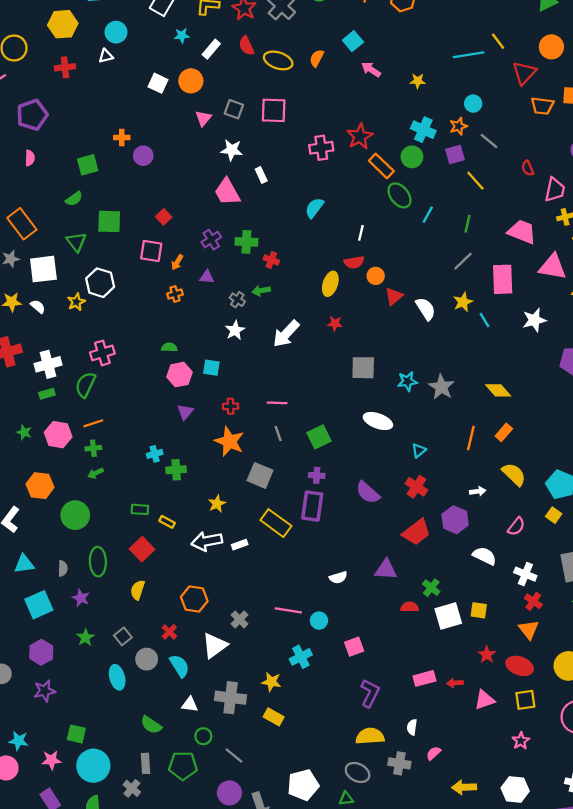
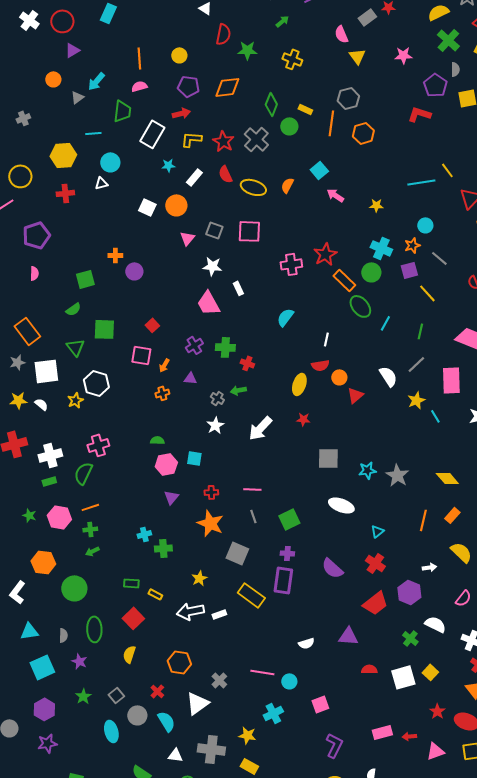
white semicircle: (426, 309) -> (388, 376), moved
green cross: (431, 588) -> (410, 638), moved
yellow square: (479, 610) -> (430, 672), turned 35

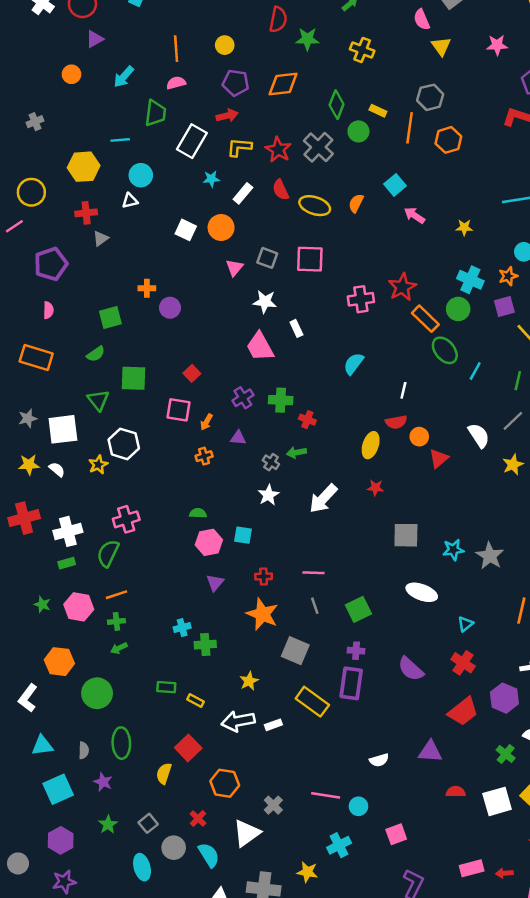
gray triangle: (77, 97) -> (101, 238), moved
orange rectangle: (27, 331) -> (36, 358), moved, turned -36
red square: (133, 618) -> (188, 748), moved

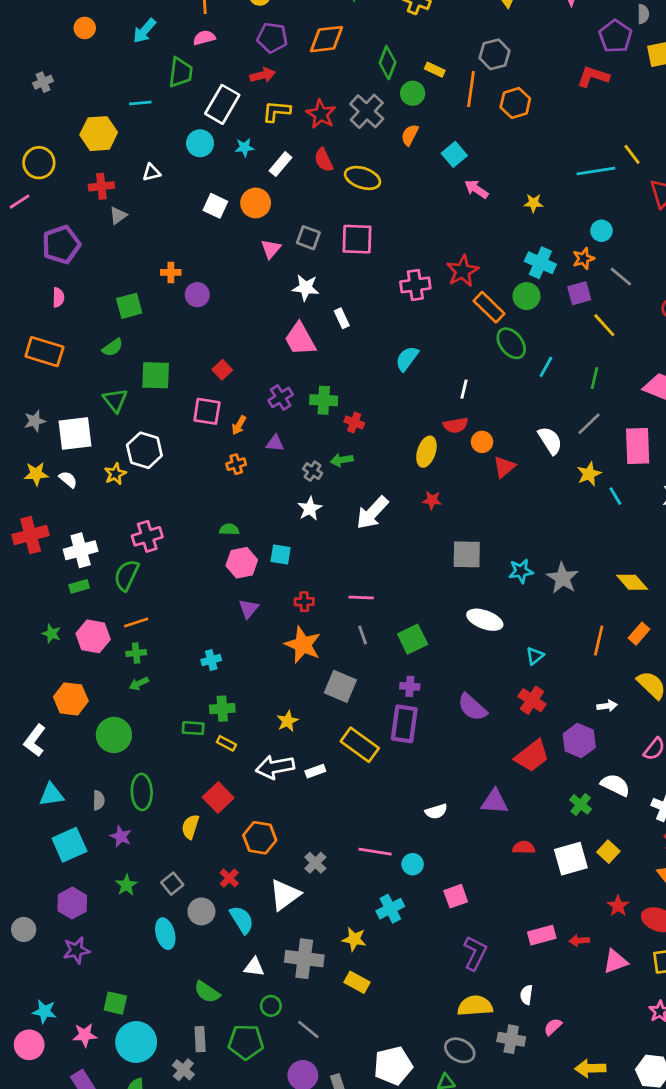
cyan circle: (141, 175) -> (200, 143), moved
orange semicircle: (356, 203) -> (410, 135), moved
green cross: (205, 645) -> (222, 709), moved

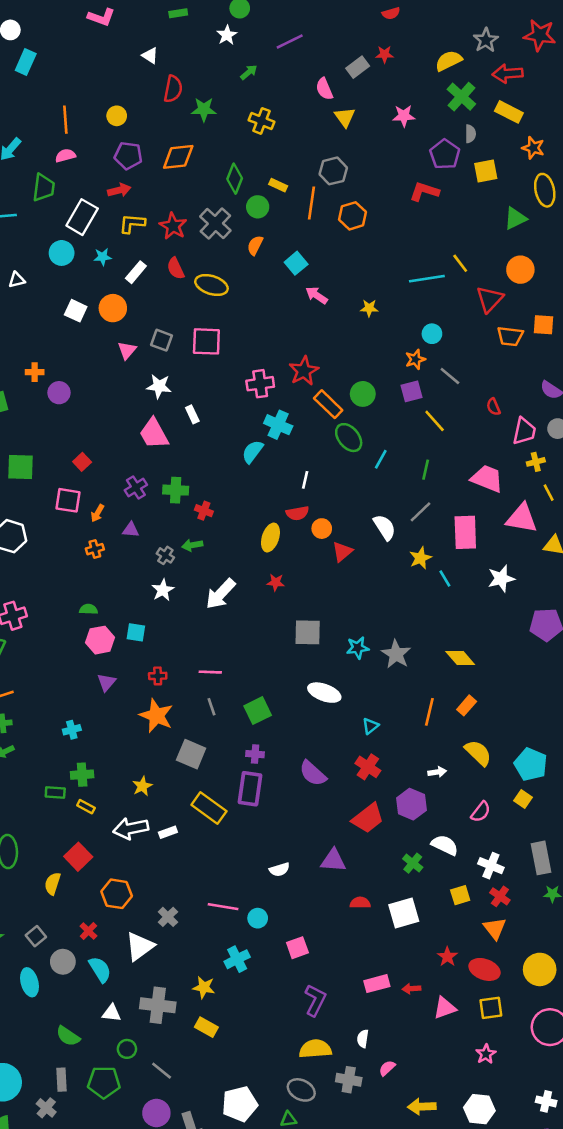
cyan cross: (540, 263) -> (278, 425), moved
yellow square: (608, 852) -> (460, 895), moved, turned 30

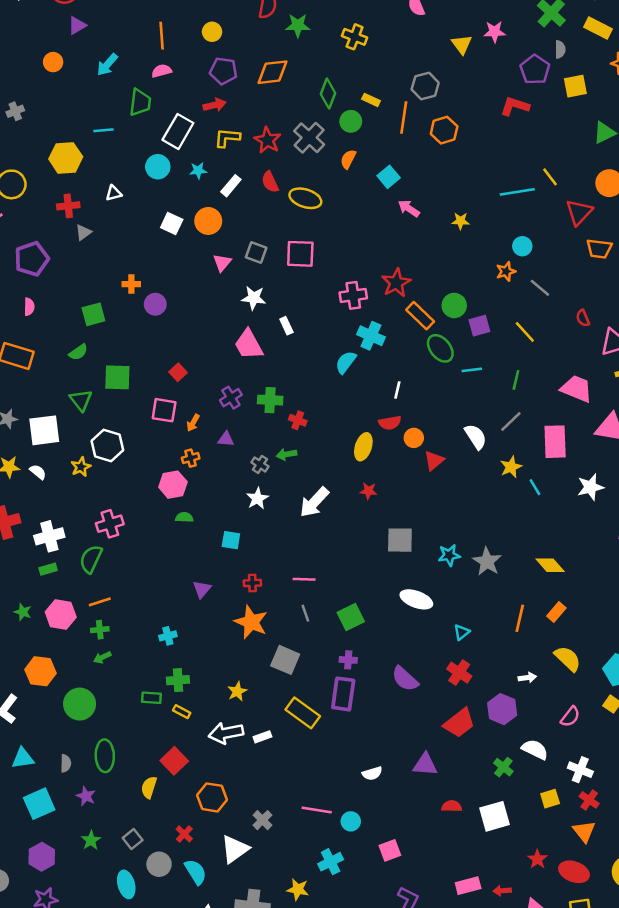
yellow triangle: (345, 117) -> (462, 44), moved
purple square: (411, 391) -> (479, 326), moved
cyan line: (381, 459) -> (472, 370), turned 54
pink hexagon: (100, 640) -> (173, 485), moved

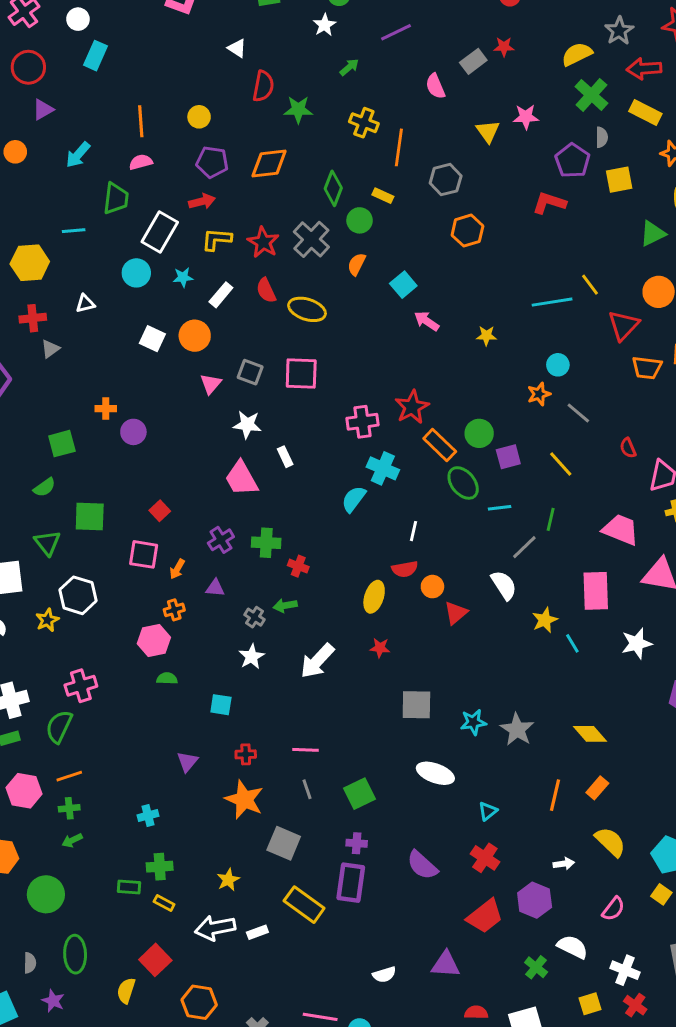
orange line: (404, 118) -> (399, 147), moved
gray line: (511, 422) -> (524, 547), moved

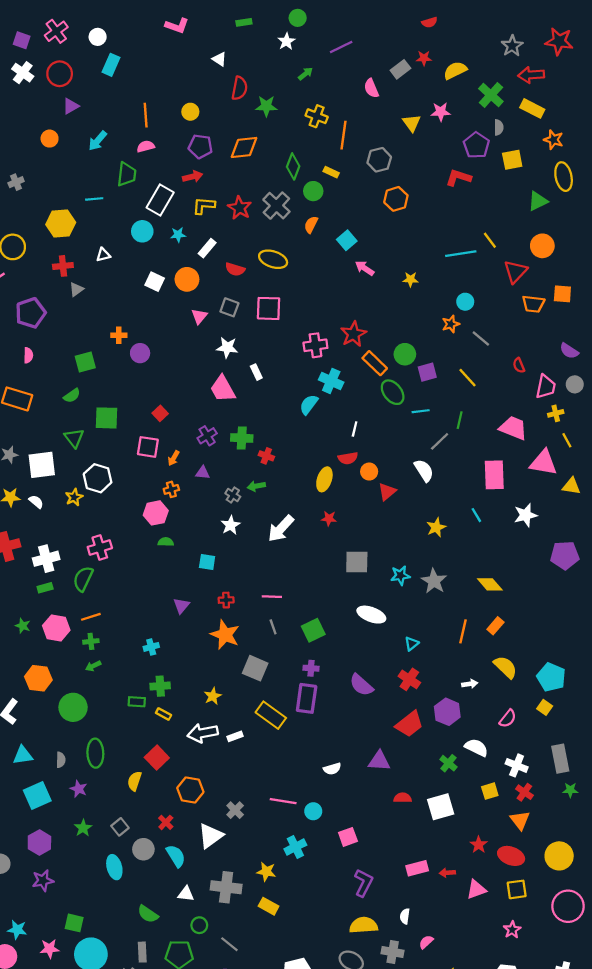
yellow semicircle: (577, 54) -> (455, 70), moved
red semicircle: (266, 290) -> (235, 269), moved, turned -48
yellow star: (545, 620) -> (436, 527), moved

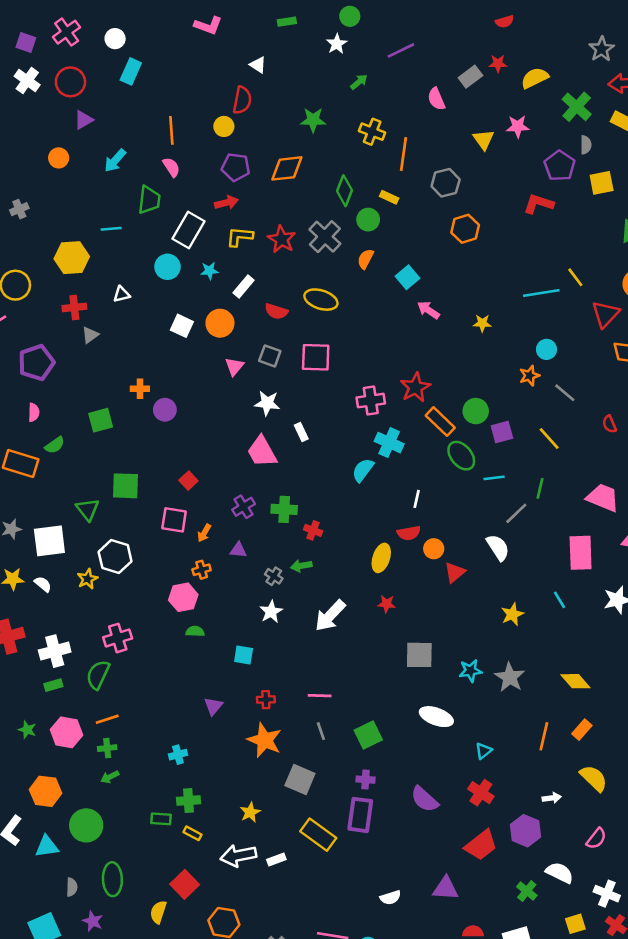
red semicircle: (240, 88) -> (242, 100), moved
pink semicircle: (146, 146) -> (171, 167), turned 72
green semicircle: (72, 396) -> (55, 445), moved
cyan triangle: (23, 755) -> (47, 846), moved

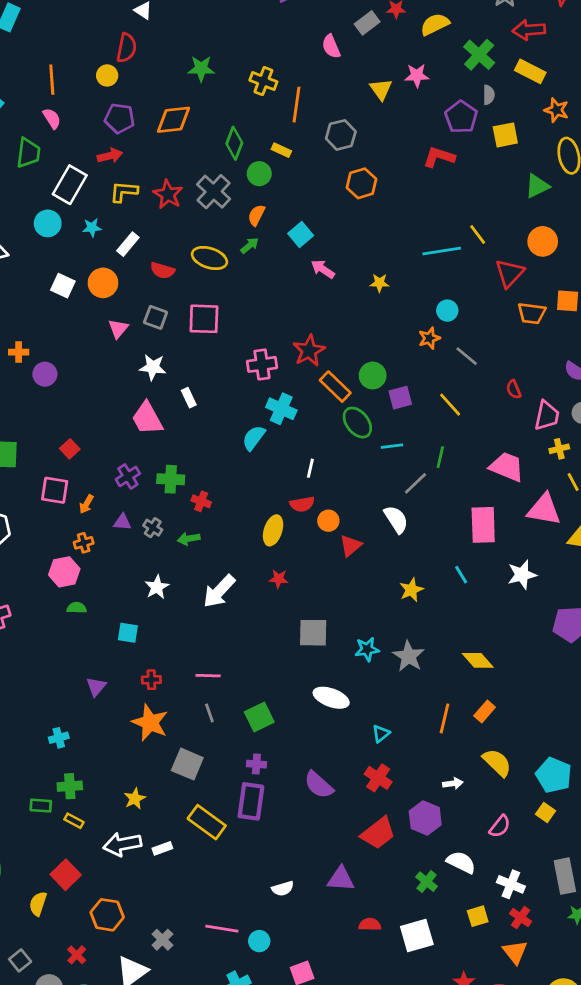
green arrow: (359, 82) -> (250, 246), moved
gray cross: (274, 576) -> (153, 528), moved

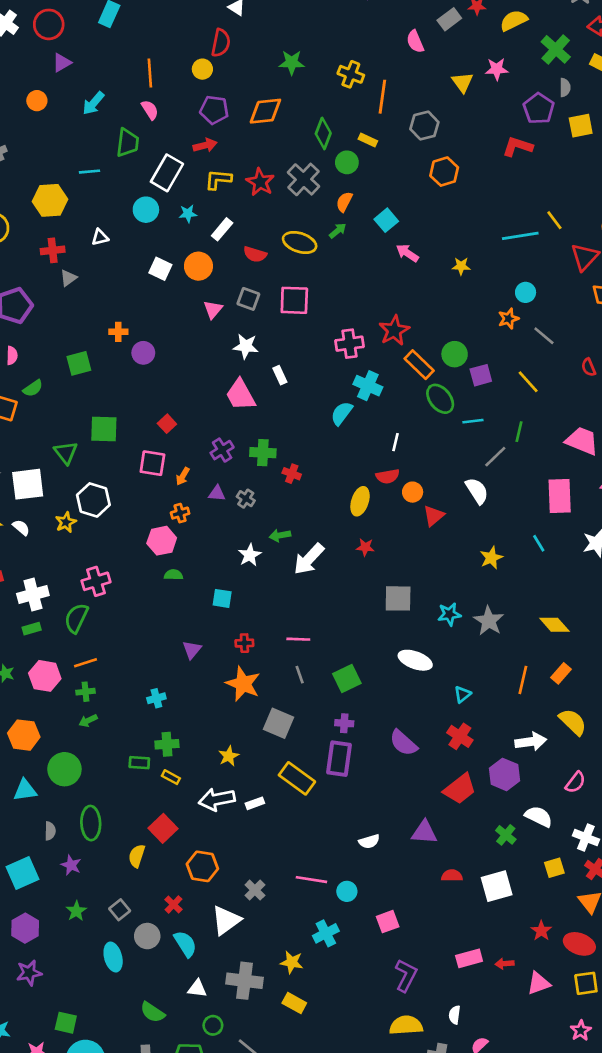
green arrow: (189, 539) -> (280, 535), moved
white arrow: (453, 783) -> (531, 742), size x1.6

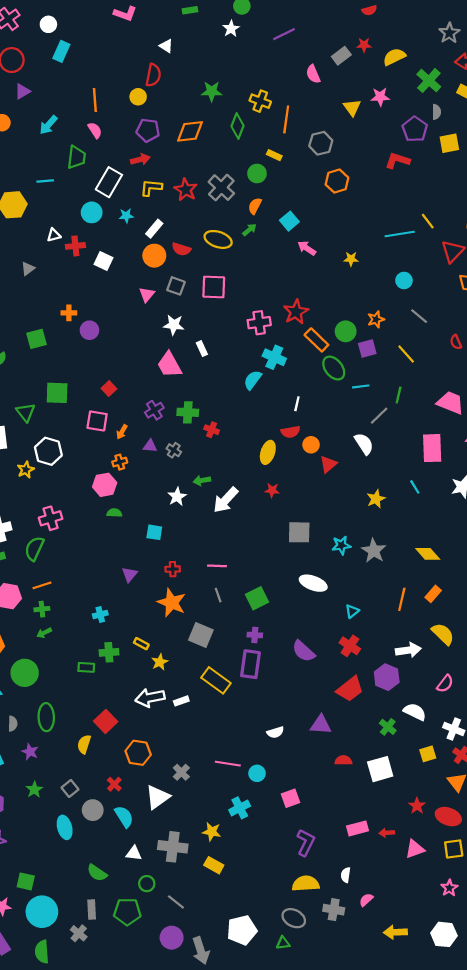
green diamond: (323, 133) -> (238, 126), moved
red cross: (53, 250) -> (75, 246), moved
orange circle: (198, 266) -> (154, 256), moved
orange star: (508, 319) -> (376, 319), moved
yellow rectangle: (171, 777) -> (141, 644), moved

